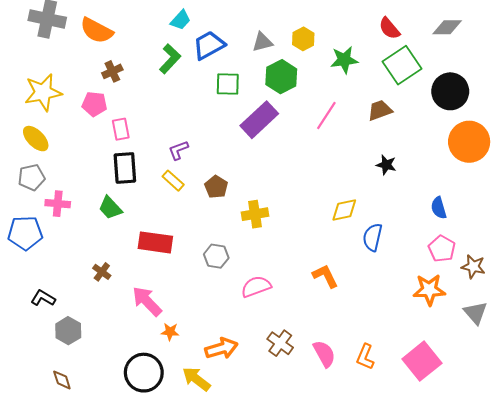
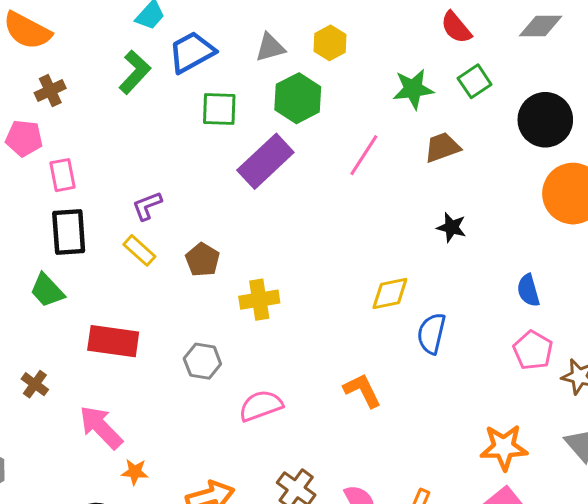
green star: (344, 60) -> (413, 89), moved
green square: (402, 65) -> (475, 81), size x0.6
orange star: (429, 290) -> (504, 447), moved

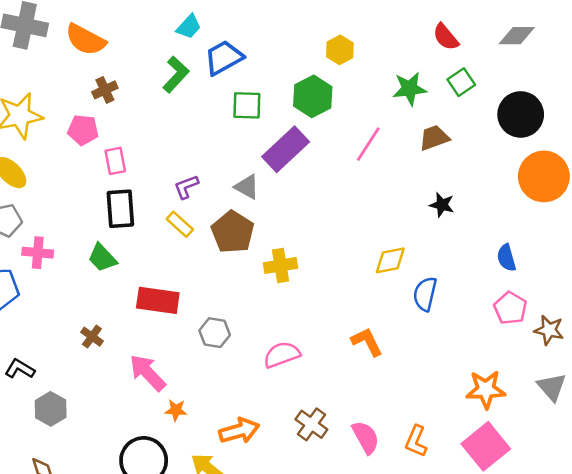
gray triangle: (270, 47) -> (247, 187), moved, turned 44
brown pentagon: (202, 260) -> (233, 232), size x1.5
gray hexagon: (202, 361) -> (215, 333), moved

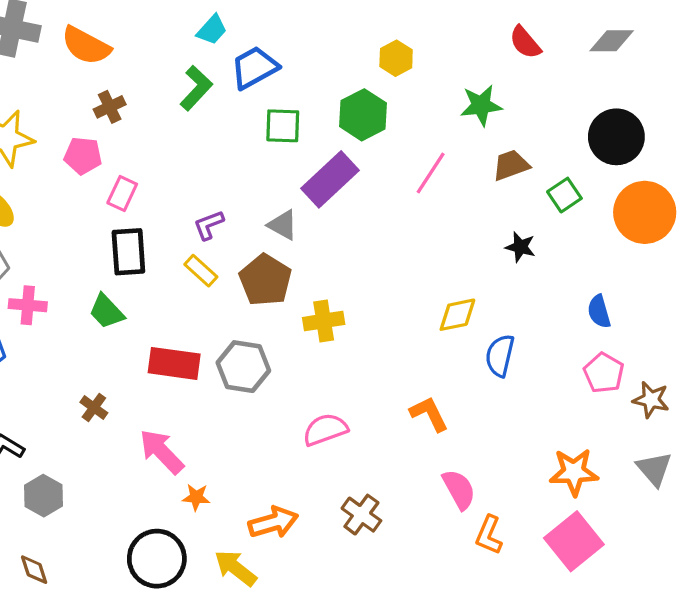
green square: (461, 82) -> (564, 195), moved
pink rectangle: (115, 161) -> (122, 193), turned 36
gray hexagon: (215, 333) -> (243, 367), moved, size x1.4
pink semicircle: (366, 437) -> (459, 489), moved

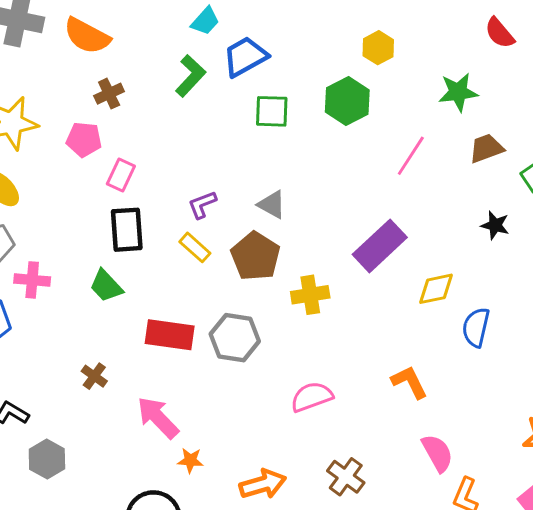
purple rectangle: (330, 179) -> (380, 246), moved

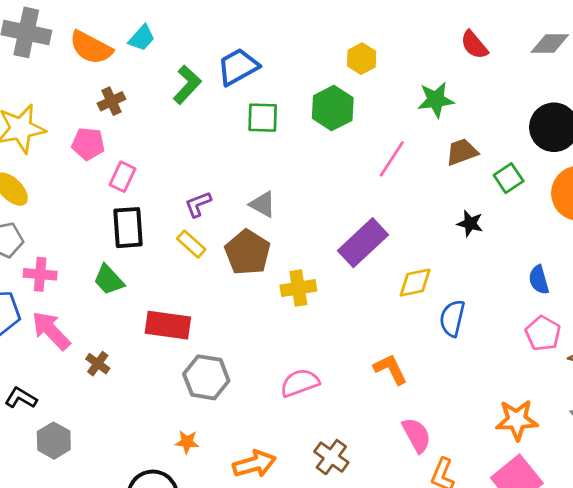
cyan trapezoid: (205, 21) -> (142, 38), moved
gray hexagon: (235, 338) -> (206, 377), moved
pink arrow: (158, 418) -> (51, 331), moved

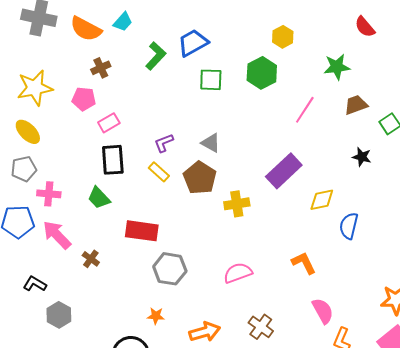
pink rectangle: (122, 177) -> (109, 123), turned 35

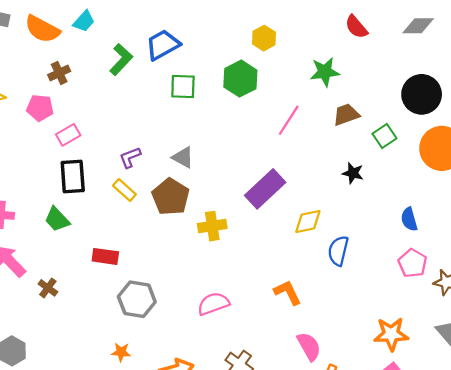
red rectangle: (142, 231) -> (105, 256), size x0.7

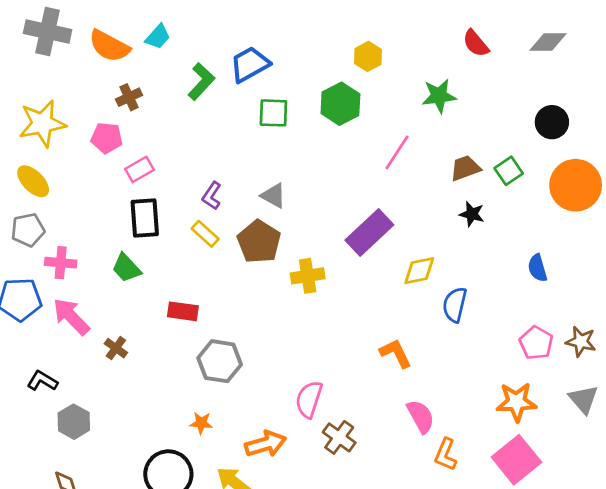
black circle: (422, 94) -> (552, 122), size x0.7
brown trapezoid: (346, 115) -> (465, 168), moved
purple L-shape: (130, 157) -> (212, 196), turned -35
pink pentagon: (413, 263) -> (536, 343), moved
pink semicircle: (213, 304) -> (309, 399), moved, turned -52

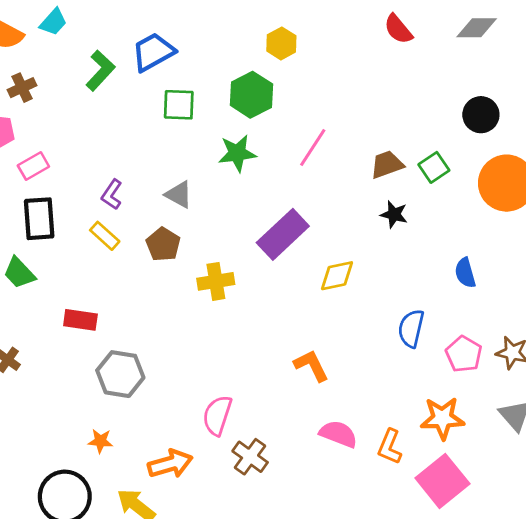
green star: (439, 96) -> (237, 153), moved
brown pentagon: (259, 242) -> (163, 244), size x0.7
blue semicircle: (455, 305) -> (411, 328), moved
pink semicircle: (421, 416) -> (338, 434), turned -40
orange L-shape: (446, 454) -> (390, 447), moved

